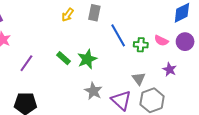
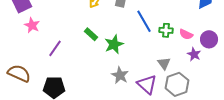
pink semicircle: (161, 41) -> (186, 34), moved
purple circle: (185, 42) -> (209, 39), moved
green rectangle: (64, 58) -> (91, 34), moved

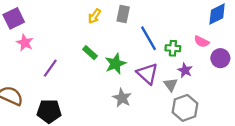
pink semicircle: (186, 34) -> (202, 42), moved
purple star: (194, 54) -> (185, 70), moved
purple triangle: (147, 84) -> (147, 74), moved

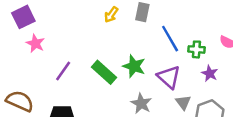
green rectangle: (90, 53) -> (104, 72), moved, size x1.5
green star: (115, 64) -> (134, 66), turned -30
gray triangle: (171, 85) -> (183, 102), moved

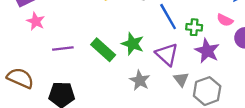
purple line: (63, 71) -> (63, 49), turned 48
purple star: (210, 73) -> (207, 51), size x1.5

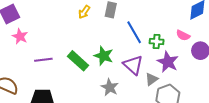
gray triangle: (181, 79) -> (151, 79), moved, turned 32

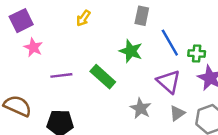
yellow arrow: (84, 12) -> (83, 18), moved
green star: (104, 56) -> (131, 51), moved
gray triangle: (151, 79) -> (177, 113), moved

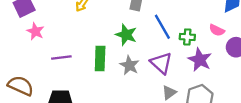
green rectangle: (103, 77) -> (100, 59), turned 50
gray star: (141, 108) -> (129, 65), moved

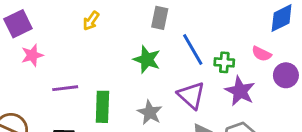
pink star: (35, 31) -> (32, 55), turned 30
green rectangle: (100, 59) -> (102, 107), moved
gray star: (129, 65) -> (150, 113), moved

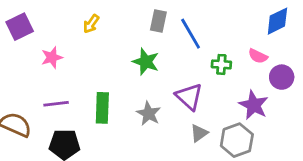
blue line: (193, 49) -> (191, 34), moved
pink star: (32, 55) -> (52, 57), moved
purple line: (65, 88) -> (56, 104), moved
purple star: (240, 91) -> (254, 105), moved

